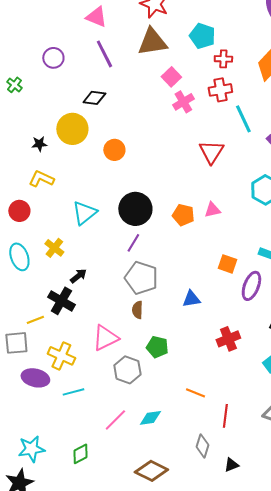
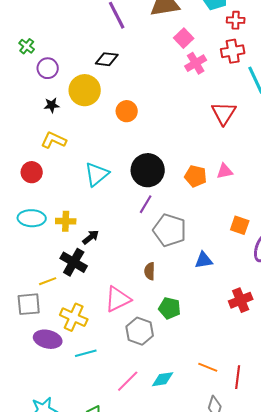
purple circle: (53, 58) -> (48, 68), moved
yellow cross: (54, 248) -> (66, 221), moved, turned -36
cyan ellipse: (19, 257) -> (32, 218), turned -68
gray pentagon: (141, 278) -> (170, 230), moved
orange line: (195, 393) -> (208, 367), moved

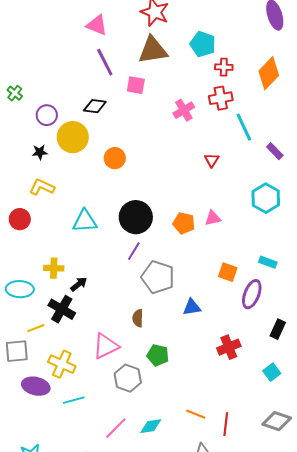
pink square: (184, 38) -> (136, 85), moved, turned -36
purple circle: (48, 68) -> (47, 115), moved
red triangle: (224, 113) -> (212, 160), size x0.6
cyan triangle: (97, 174) -> (85, 221), turned 36
cyan ellipse: (32, 218) -> (20, 289), moved

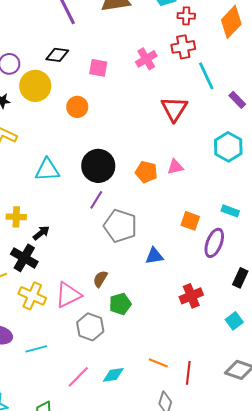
pink square: (136, 85) -> (98, 68), moved
red triangle: (212, 160) -> (174, 109), size x1.8
brown semicircle: (138, 318) -> (100, 279), moved, turned 30
green pentagon: (158, 355) -> (120, 304), turned -30
yellow cross: (62, 364) -> (32, 296), moved

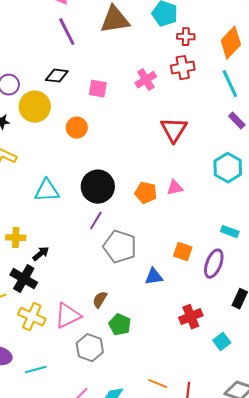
cyan line: (206, 76) -> (230, 84), moved
orange square: (190, 221) -> (183, 252), moved
green pentagon: (120, 304) -> (120, 325), turned -30
cyan square: (234, 321) -> (222, 342), moved

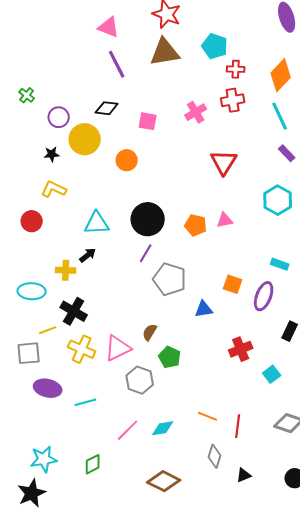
black arrow: (41, 254) -> (88, 255), moved

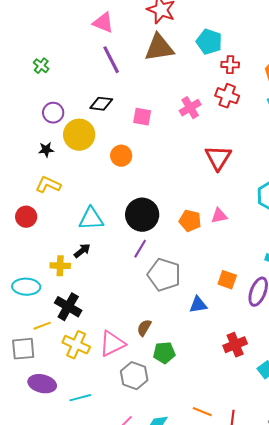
green cross: (27, 95) -> (41, 66), moved
red cross: (233, 100) -> (227, 96), turned 30
green pentagon: (170, 357) -> (164, 353), turned -30

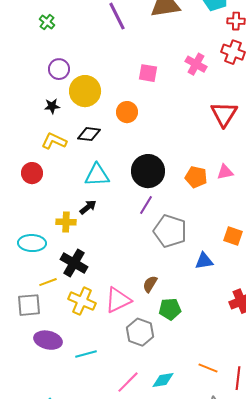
black diamond: (101, 104) -> (89, 134), moved
pink cross: (190, 108) -> (196, 64), turned -30

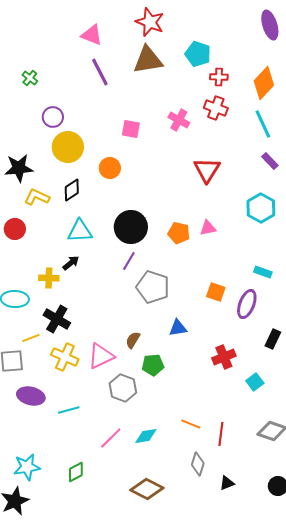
purple circle: (59, 69) -> (53, 117), moved
black star: (52, 106) -> (19, 168), moved, size x1.8
black diamond: (89, 134) -> (72, 190), turned -40
blue triangle: (204, 261) -> (178, 328), moved

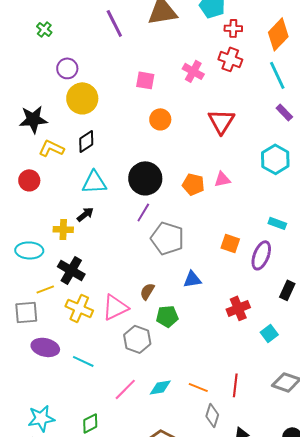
orange circle: (110, 168) -> (160, 119), moved
cyan line: (69, 410) -> (83, 361), turned 40
orange line: (191, 424) -> (198, 387), moved

